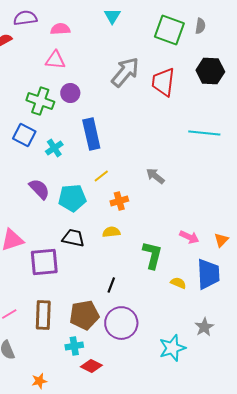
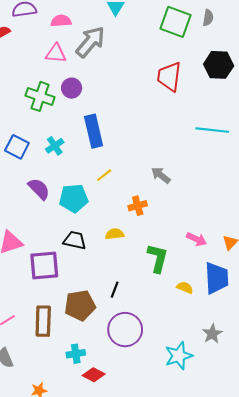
gray arrow: (125, 72) -> (90, 42), moved
blue square: (24, 135) -> (17, 147), moved
orange cross: (119, 201) -> (138, 206), moved
brown pentagon: (84, 315) -> (80, 305), moved

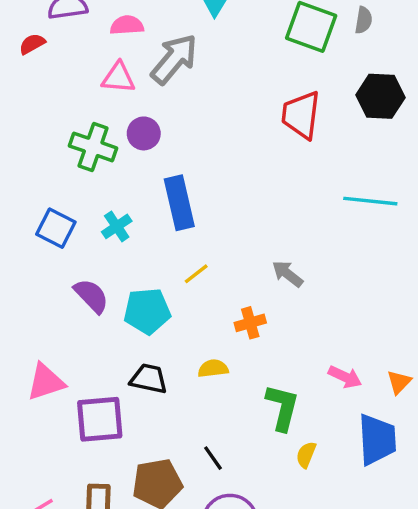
yellow semicircle: (185, 288) -> (306, 455), moved, turned -91
black line: (115, 290) -> (213, 458), turned -56

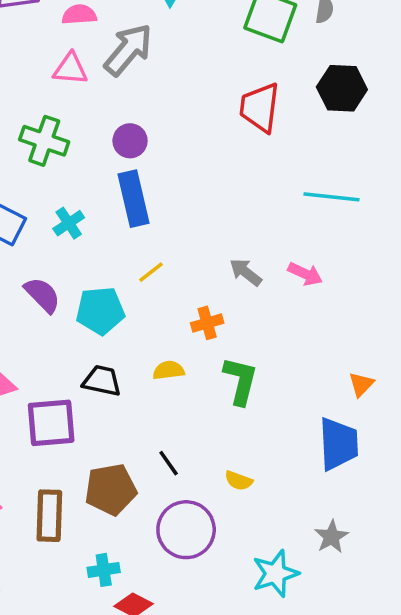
purple circle: (144, 133) -> (130, 141), moved
pink arrow: (345, 377) -> (305, 274), moved
green L-shape: (282, 407) -> (240, 381), moved
yellow semicircle: (306, 455) -> (239, 481), moved, turned -92

